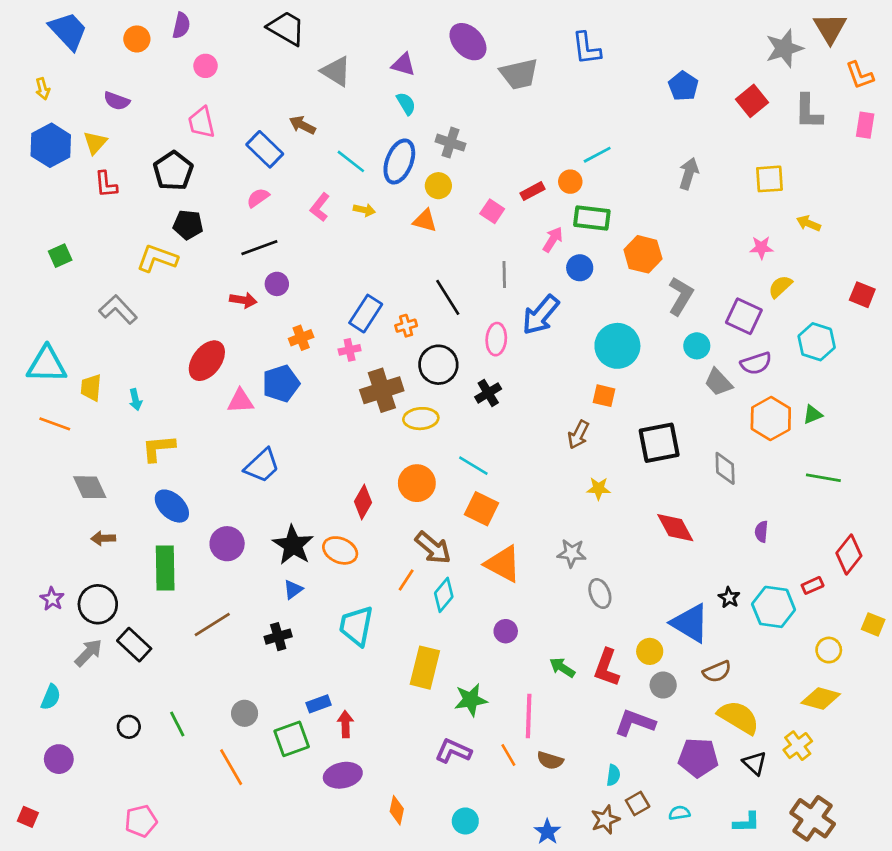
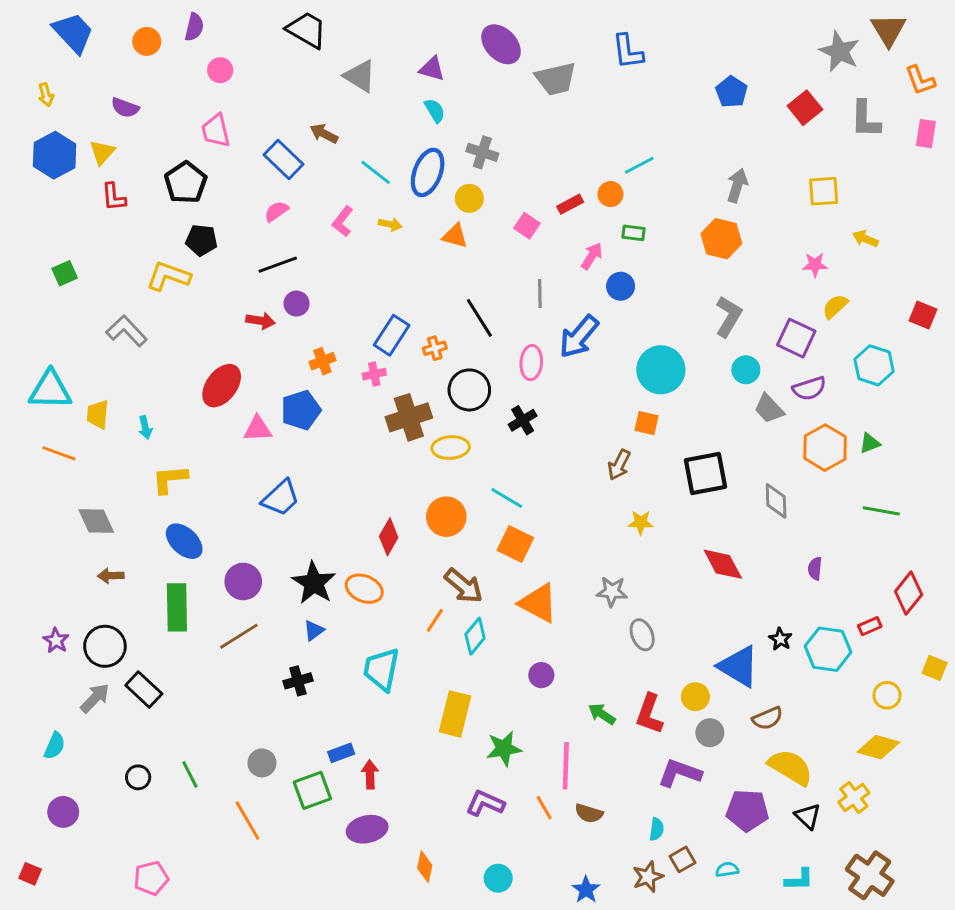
gray star: (784, 48) -> (839, 51), turned -30
green rectangle: (592, 218) -> (634, 233), size x0.6
orange hexagon: (643, 254) -> (721, 239), moved
brown line: (212, 624) -> (239, 636), moved

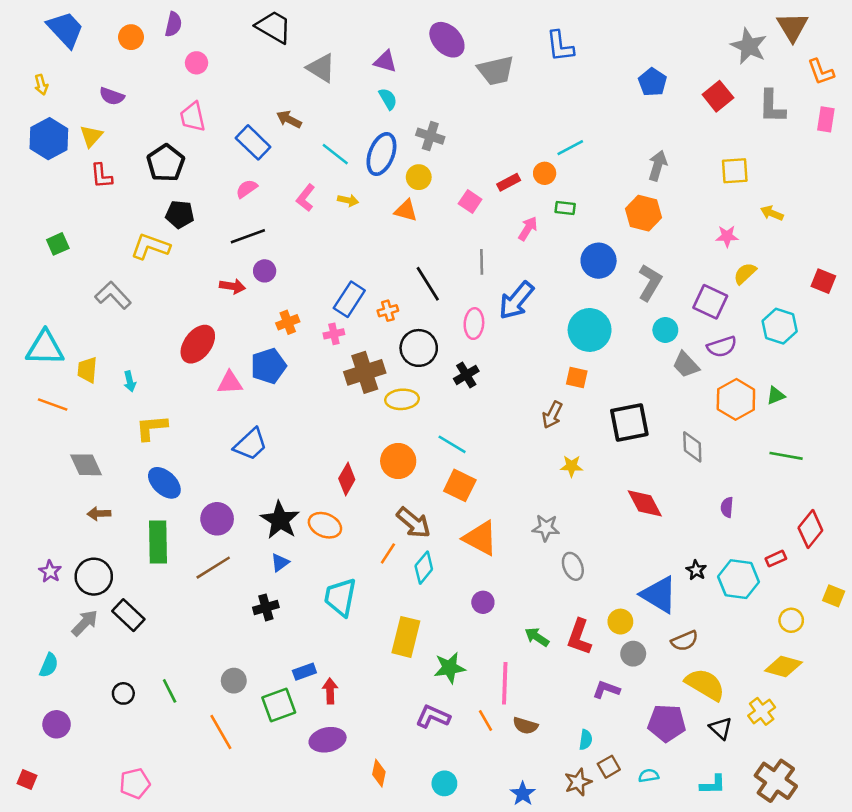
blue circle: (621, 286) -> (599, 261), moved, size x1.4
purple L-shape: (680, 773) -> (606, 690), size x0.7

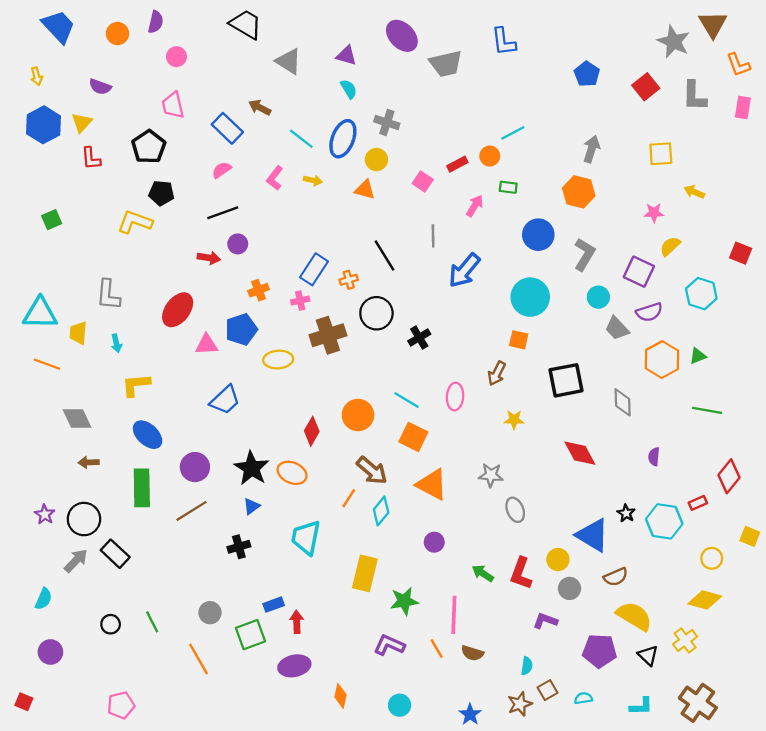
gray L-shape: (113, 295) -> (108, 295), moved, turned -132
pink ellipse: (474, 324) -> (455, 397), moved
yellow ellipse: (402, 399) -> (278, 360), moved

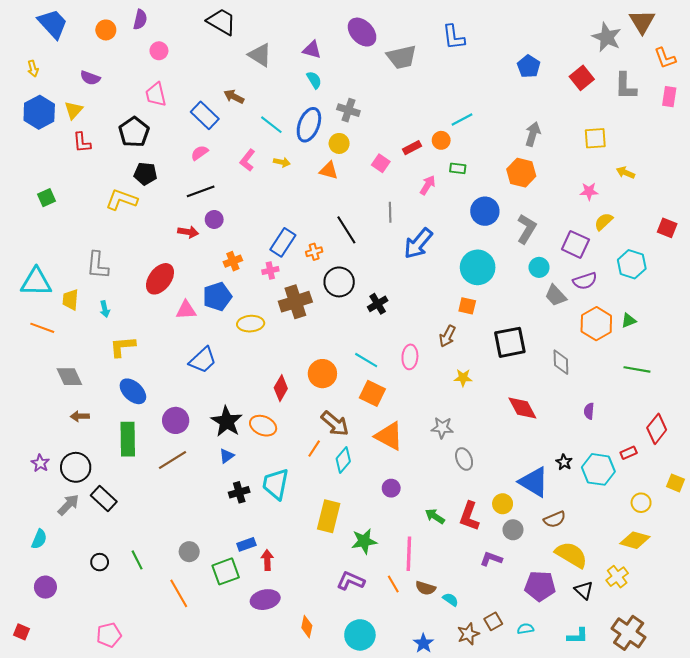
black cross: (239, 547) -> (239, 492), moved
cyan semicircle: (527, 666) -> (451, 600), moved, turned -63
cyan circle: (400, 705) -> (360, 635), size x1.5

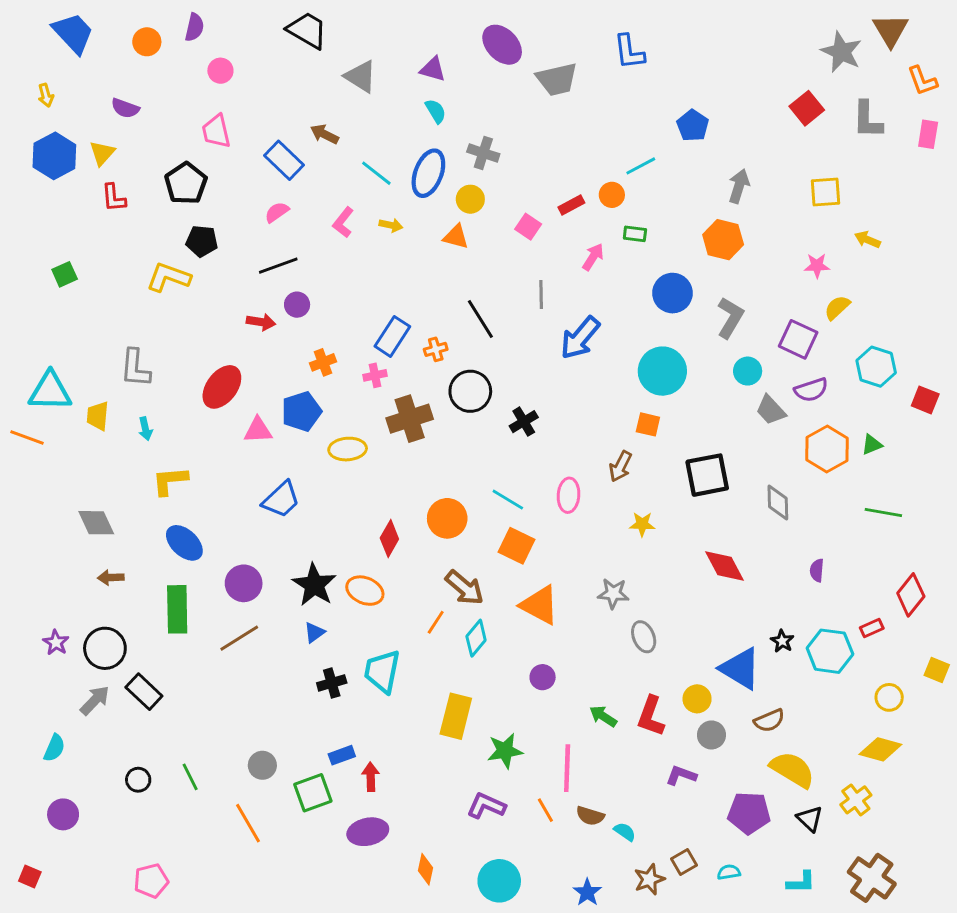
blue pentagon: (529, 66) -> (693, 126), moved
red square: (667, 228) -> (925, 400), moved
orange line: (42, 328) -> (27, 437), moved

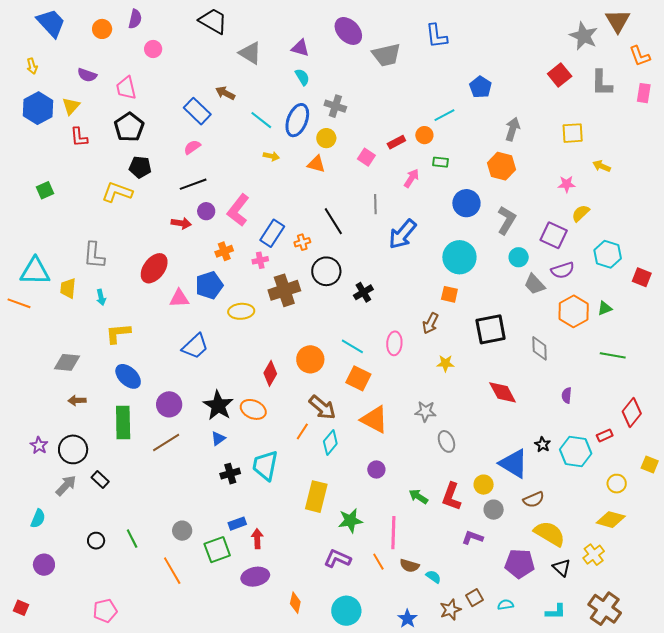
pink trapezoid: (216, 131) -> (126, 88), moved
pink L-shape: (343, 222) -> (238, 210), moved, size x1.5
gray diamond: (96, 523) -> (67, 362), turned -60
black rectangle: (144, 692) -> (100, 480), size x0.7

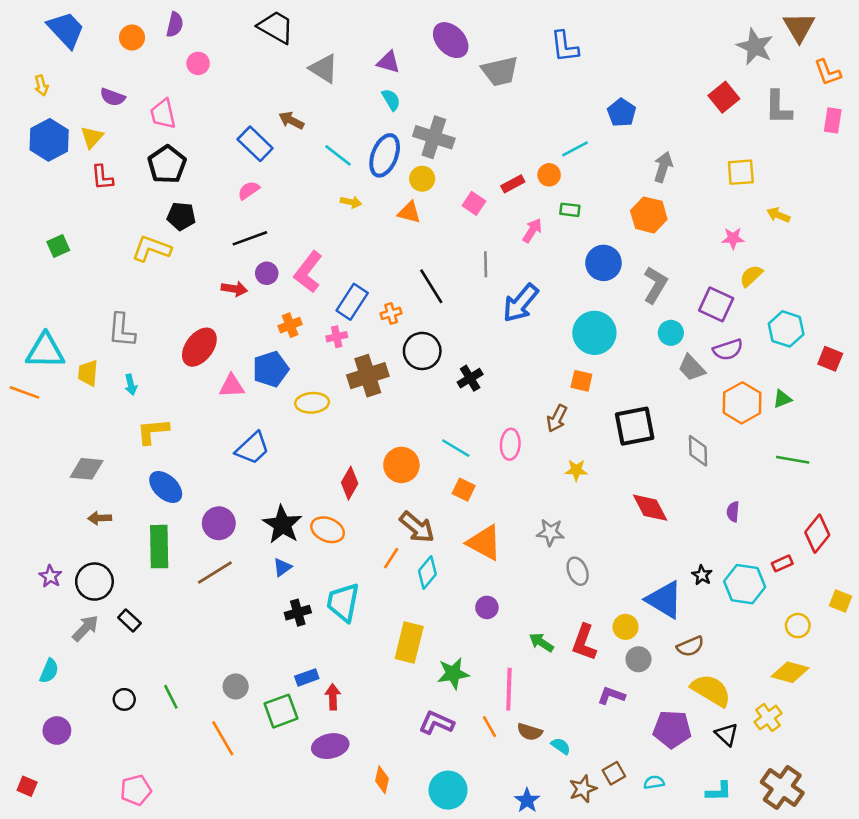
gray cross: (335, 106) -> (434, 137), size x1.4
orange square: (358, 378) -> (464, 490), size x0.7

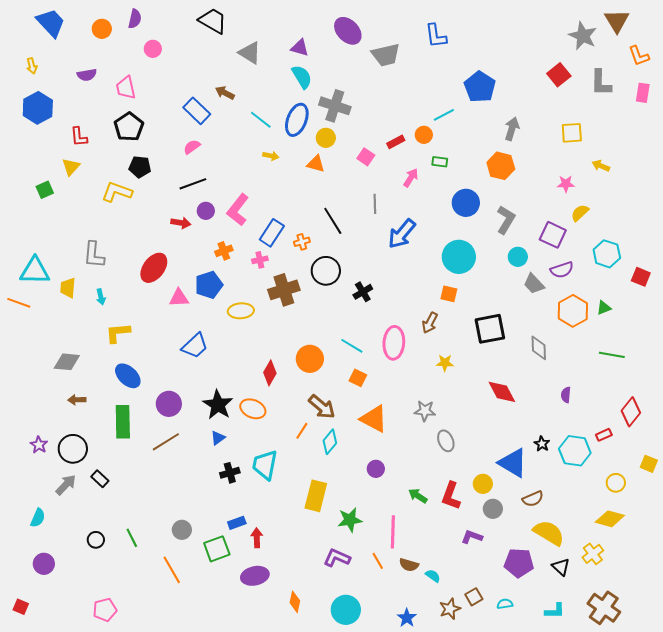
purple semicircle: (113, 97) -> (87, 75), turned -30
cyan semicircle: (391, 100) -> (302, 77), size x1.4
blue pentagon: (622, 113) -> (480, 87), size x1.4
yellow triangle: (92, 137) -> (71, 167), moved
pink ellipse: (510, 444) -> (394, 343), size x1.4

